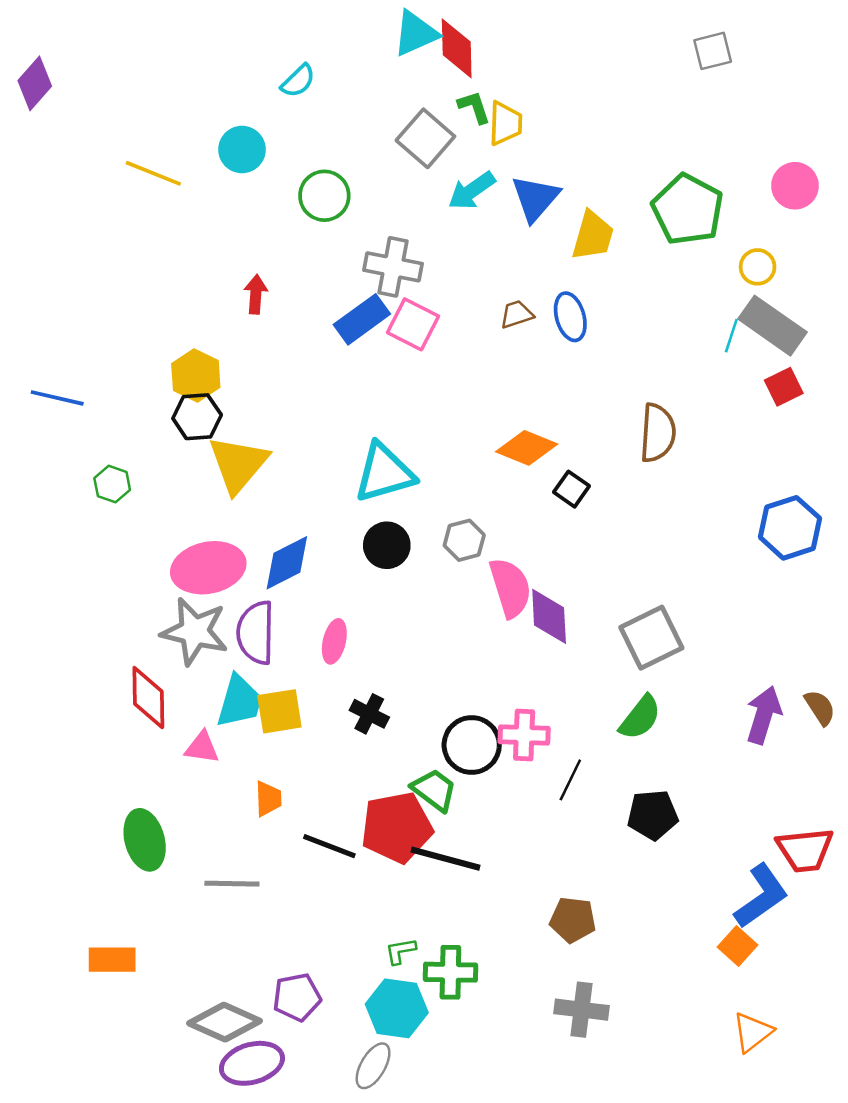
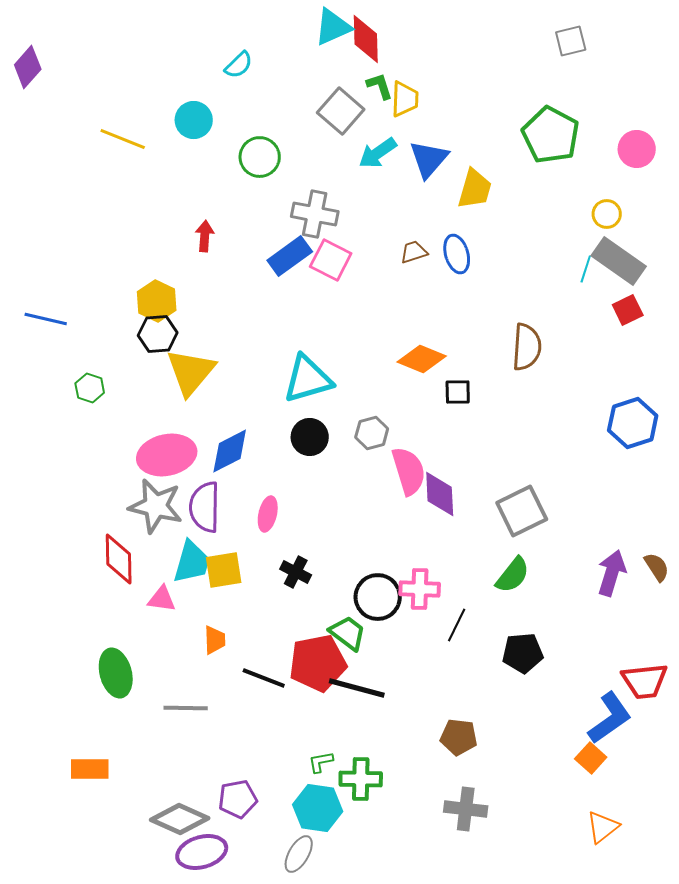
green pentagon: (688, 209) -> (551, 135), moved
black square: (572, 489) -> (458, 392), turned -36

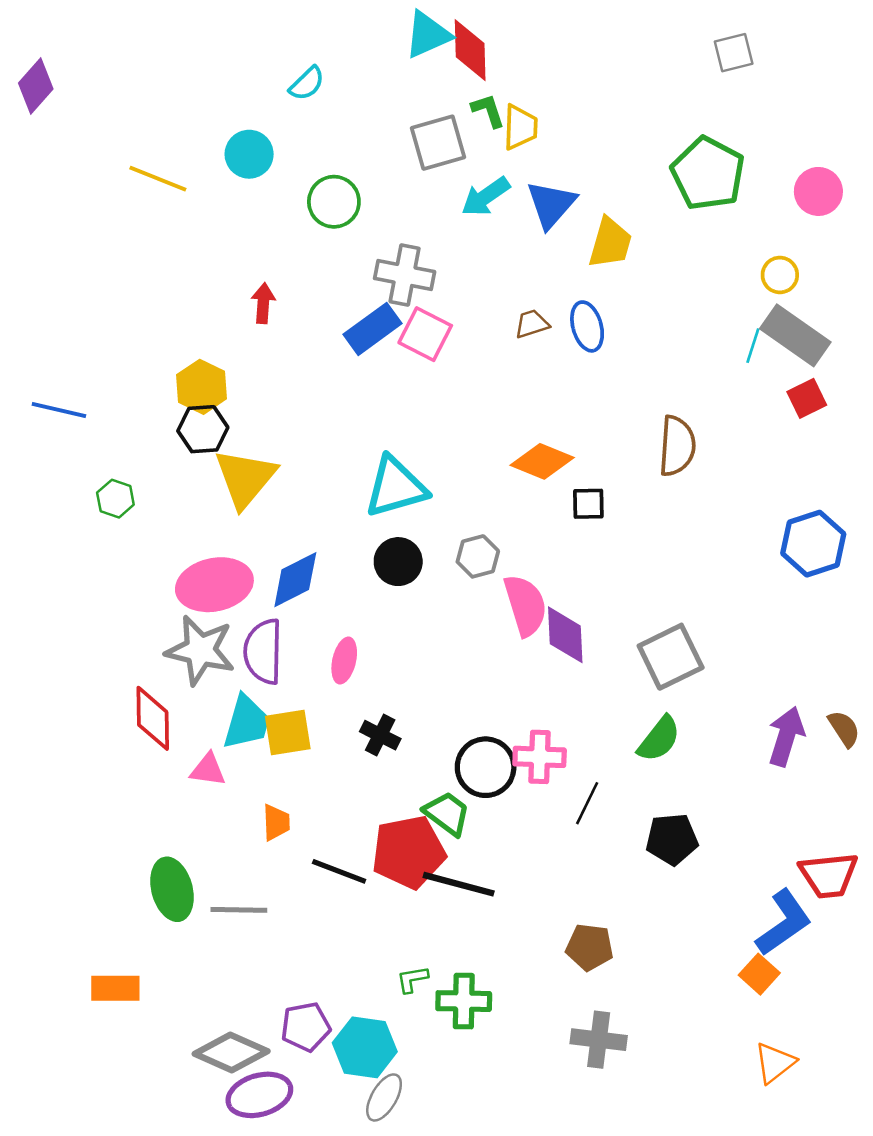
gray square: (341, 111) -> (438, 143), turned 33
green ellipse: (116, 673) -> (172, 889), moved
cyan hexagon: (318, 808) -> (365, 1047), moved

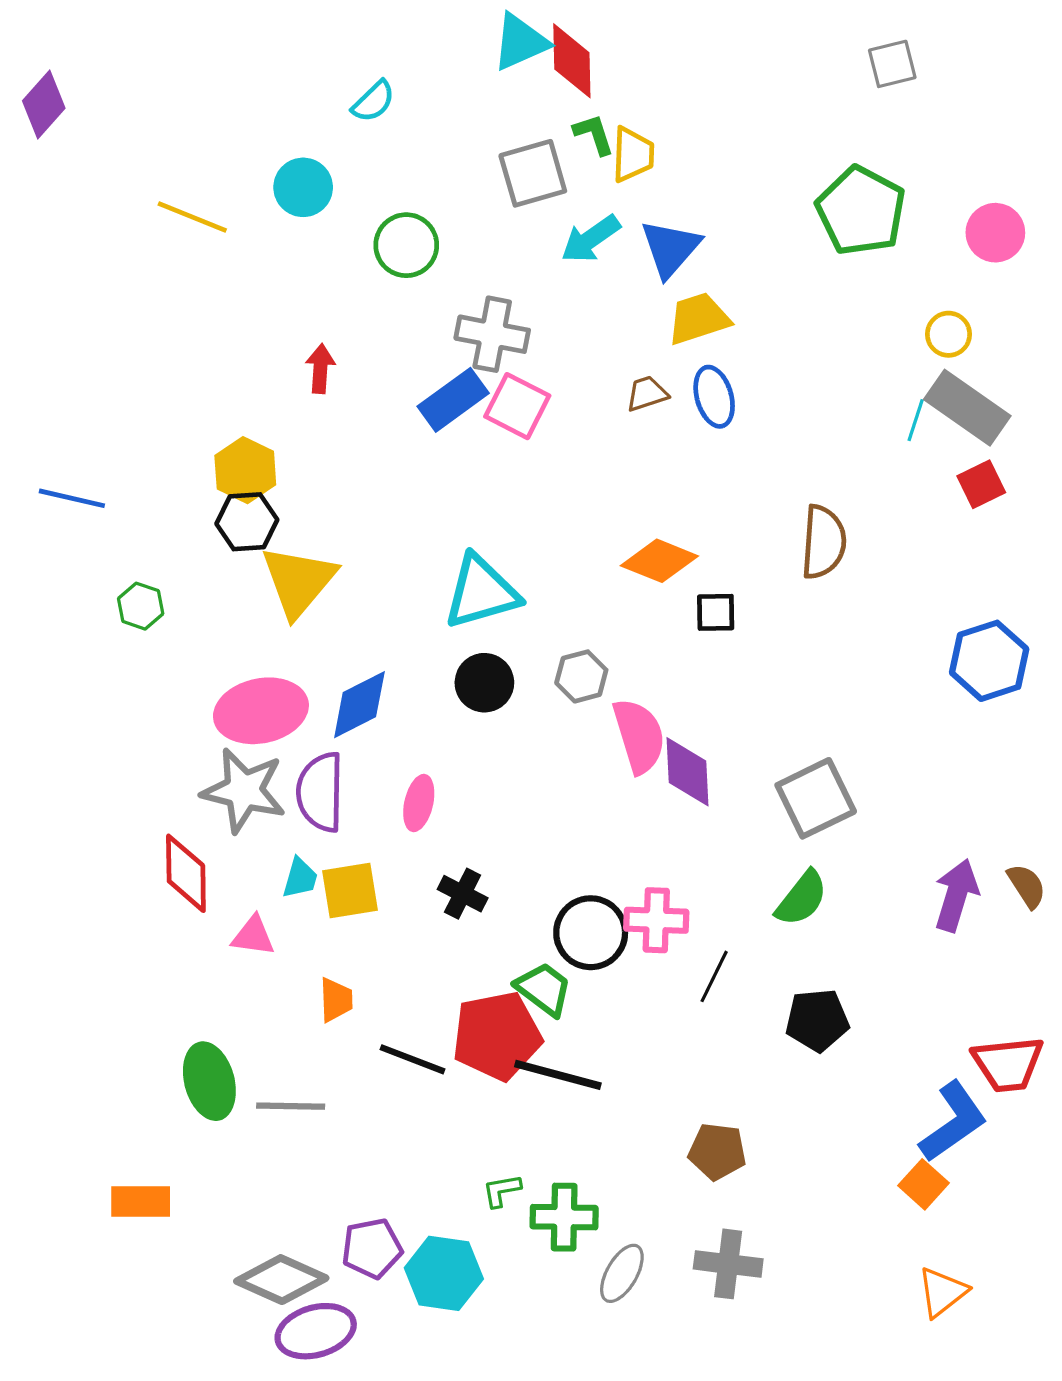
yellow trapezoid: (610, 243) -> (698, 319), moved, turned -124
cyan trapezoid: (247, 722) -> (300, 878), size x0.6
gray ellipse: (384, 1097) -> (622, 1273), moved

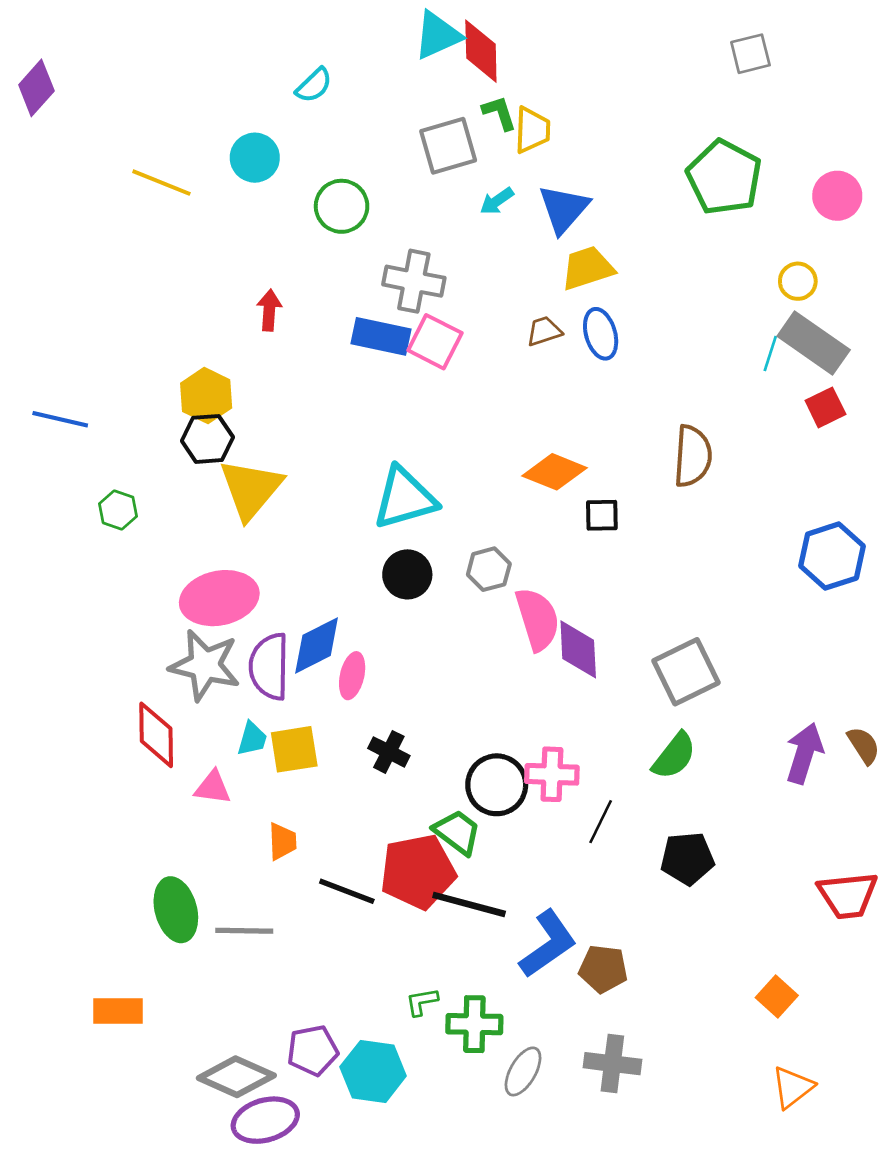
cyan arrow: (591, 239) -> (497, 201), size x0.7
blue rectangle: (453, 400) -> (381, 336), turned 48
blue diamond: (359, 705) -> (317, 645), moved
blue L-shape: (953, 1122) -> (548, 944), moved

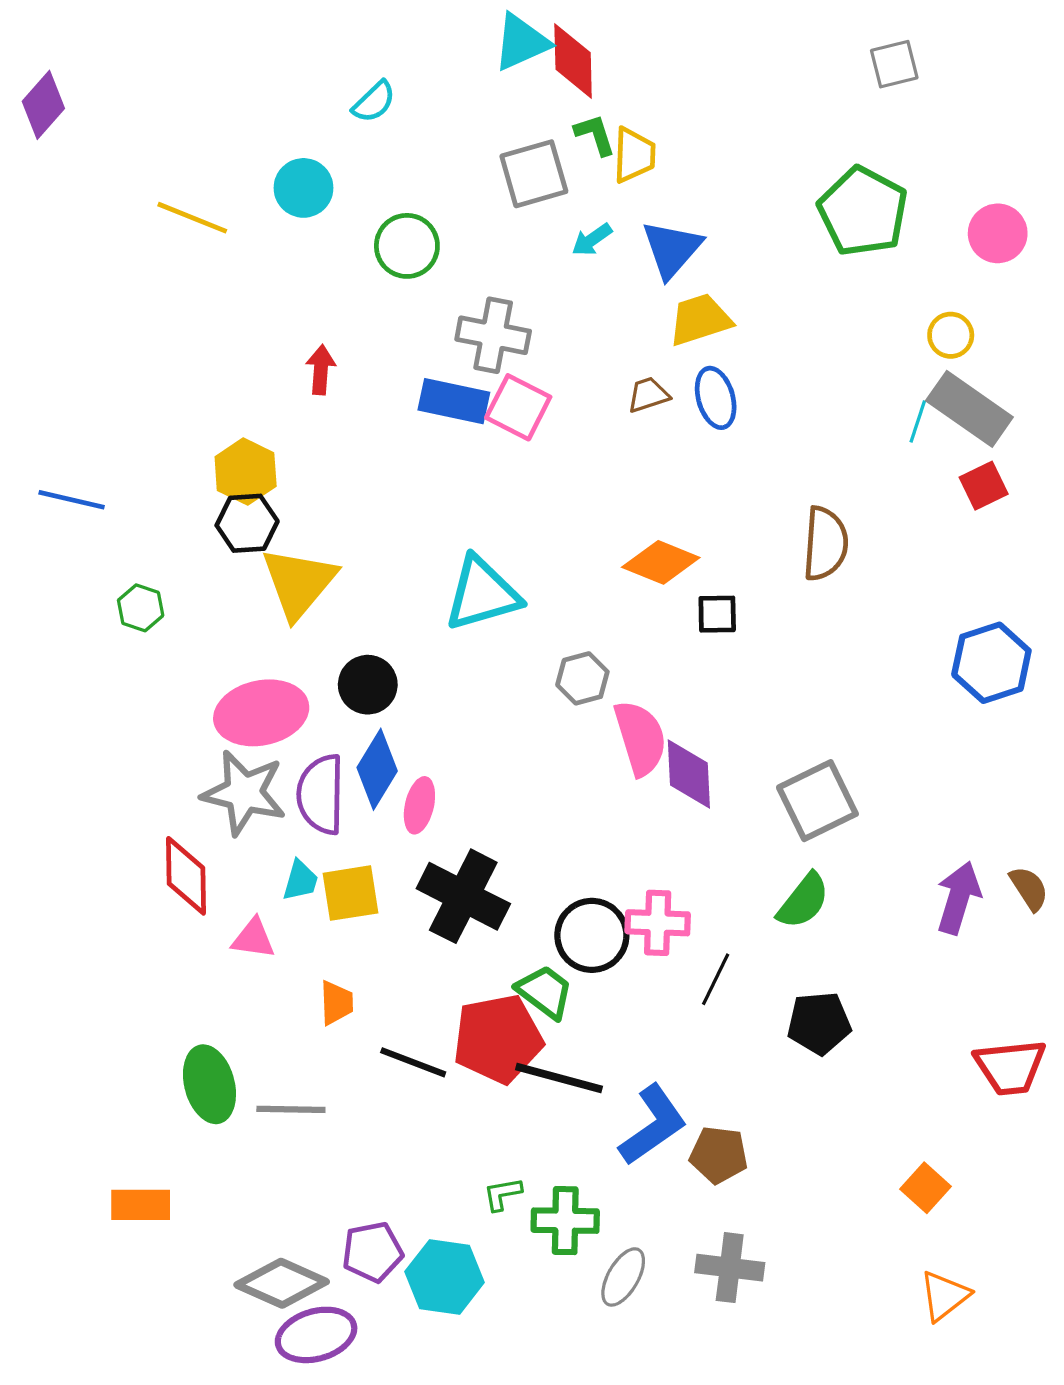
black circle: (407, 574) -> (368, 685), moved
blue diamond: (317, 645) -> (377, 769), turned -32
black cross: (389, 752) -> (463, 896), size x1.8

